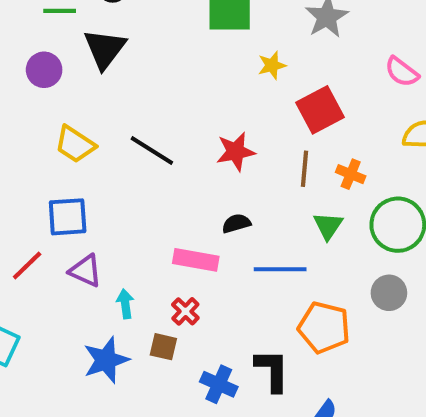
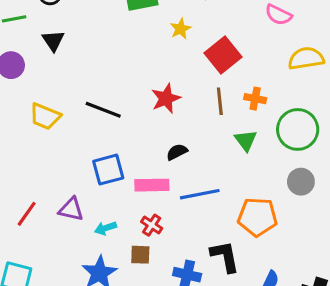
black triangle: (105, 49) -> (53, 41), size x0.7
blue square: (68, 217) -> (108, 170), moved
blue line: (280, 269) -> (200, 194), moved
cyan arrow: (125, 304) -> (106, 228), turned -90

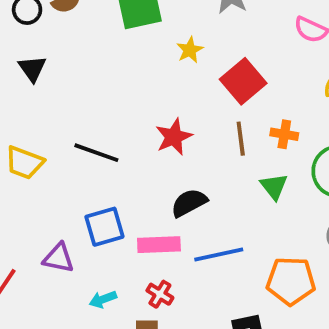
black semicircle: (177, 152) -> (189, 203), size x1.4
purple triangle: (71, 209) -> (59, 258), moved

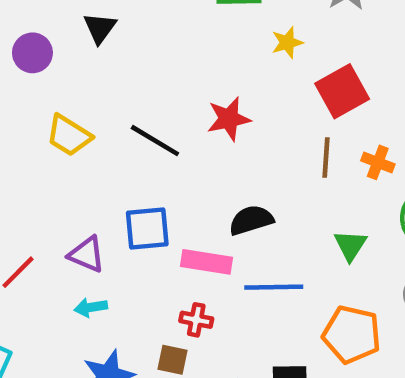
red star: (174, 137) -> (229, 119), moved
green triangle: (274, 186) -> (350, 245), moved
red cross: (160, 294) -> (196, 320), turned -32
cyan arrow: (103, 299) -> (91, 307), moved

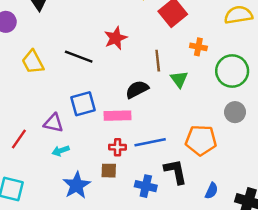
yellow trapezoid: (69, 136) -> (33, 62), turned 40
brown line: (326, 157) -> (158, 61), moved
green triangle: (350, 245) -> (179, 79), moved
blue line: (274, 287) -> (150, 142), moved

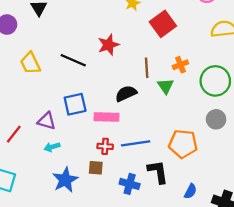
orange cross: (198, 47) -> (180, 65), moved, turned -35

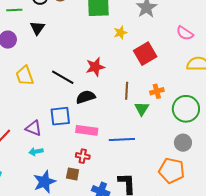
black semicircle: (126, 94) -> (86, 97), moved
blue line: (136, 143) -> (122, 140), moved
orange pentagon: (183, 144) -> (172, 171), moved

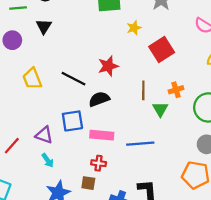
cyan arrow: (36, 152) -> (48, 160), turned -112

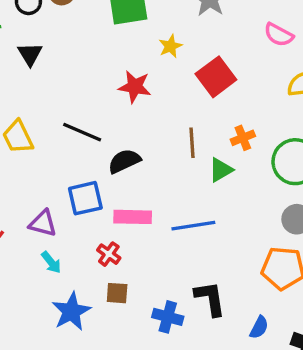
red star: (108, 66) -> (135, 87), moved, turned 30
green triangle: (160, 109) -> (221, 170), turned 35
red cross: (99, 163) -> (109, 254), moved, turned 32

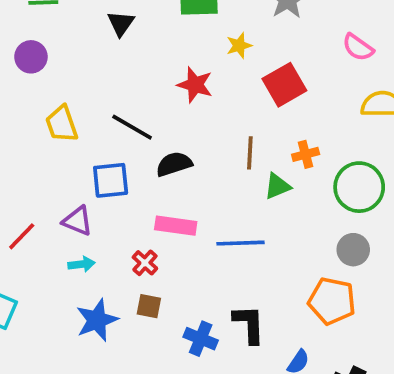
black triangle: (30, 54) -> (121, 23), moved
blue square: (85, 198) -> (111, 180), moved
cyan arrow: (51, 262) -> (81, 264), turned -65

